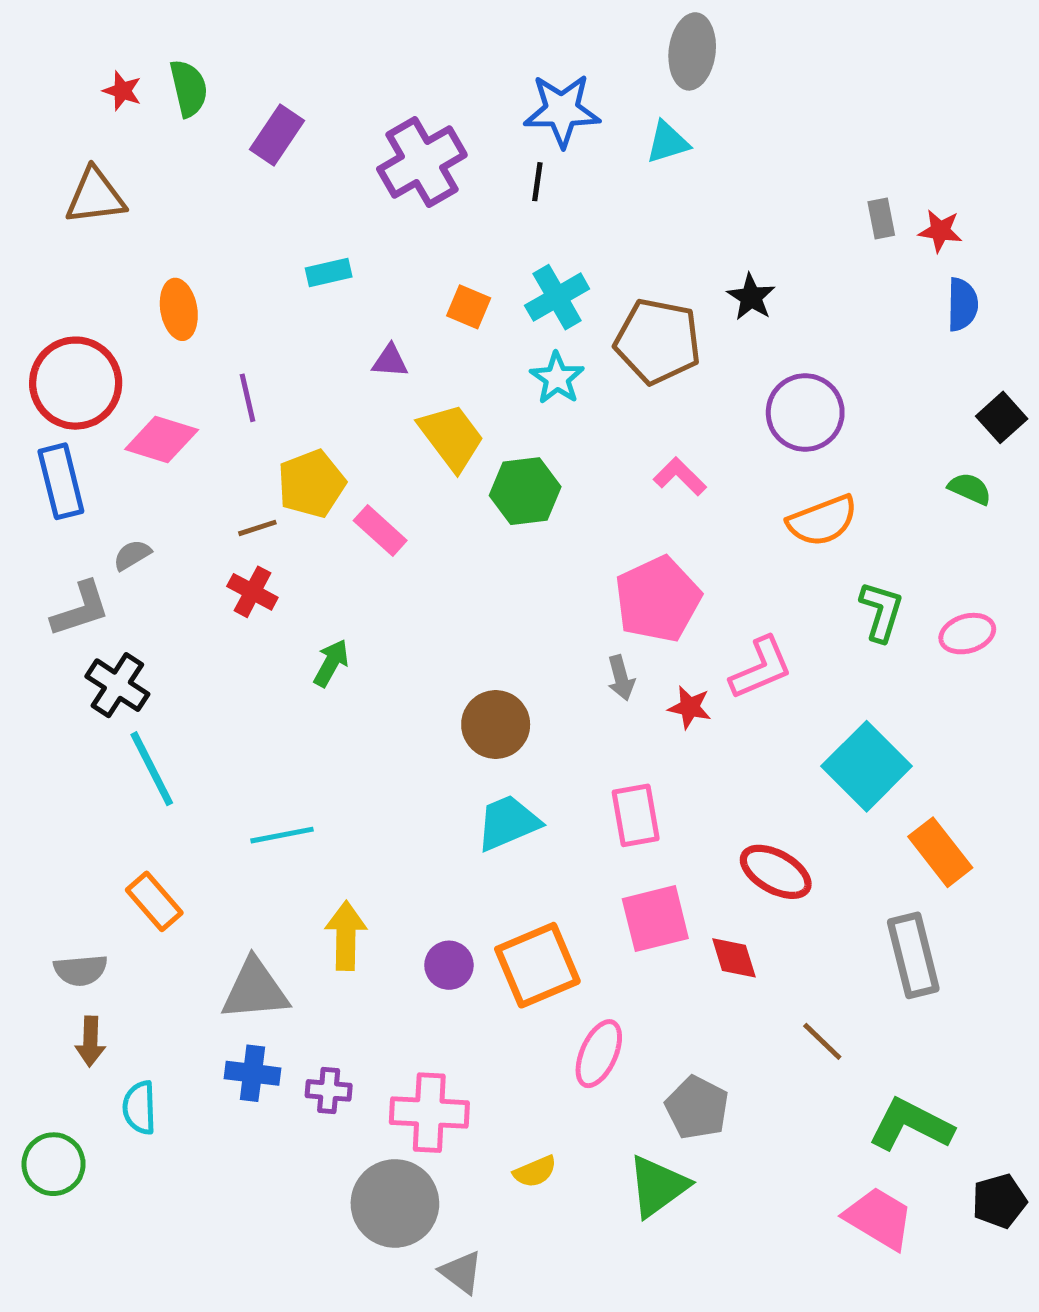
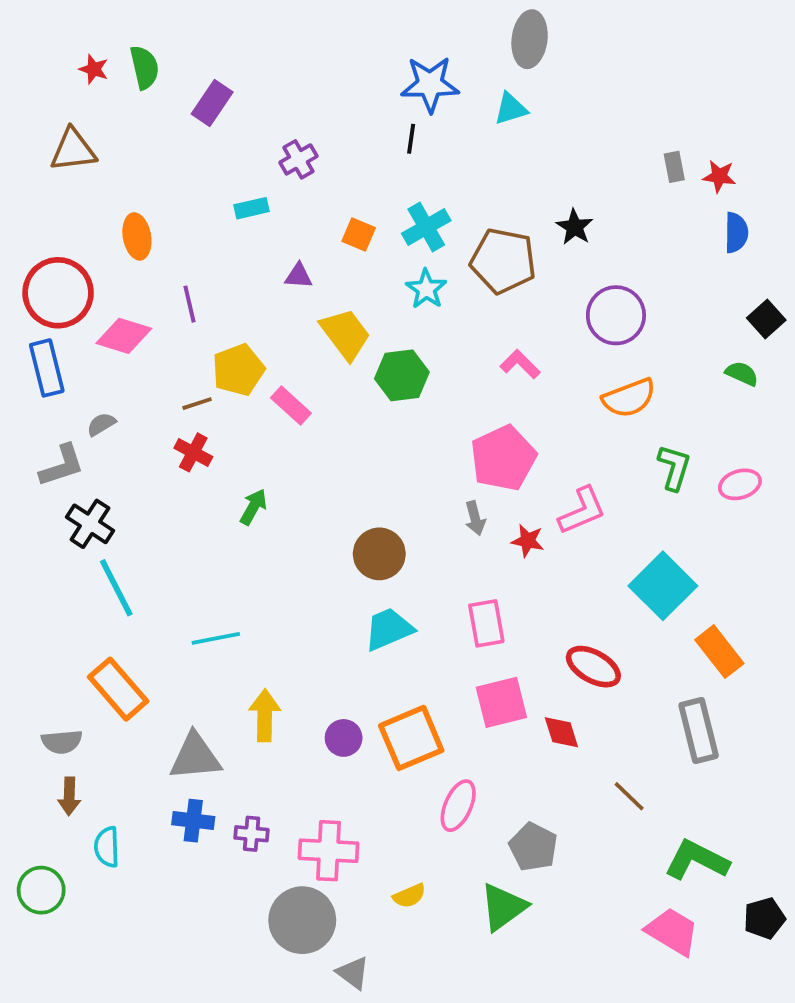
purple cross: (422, 162) -> (298, 159), moved, size x0.6
orange rectangle: (154, 901) -> (118, 689), size x1.4

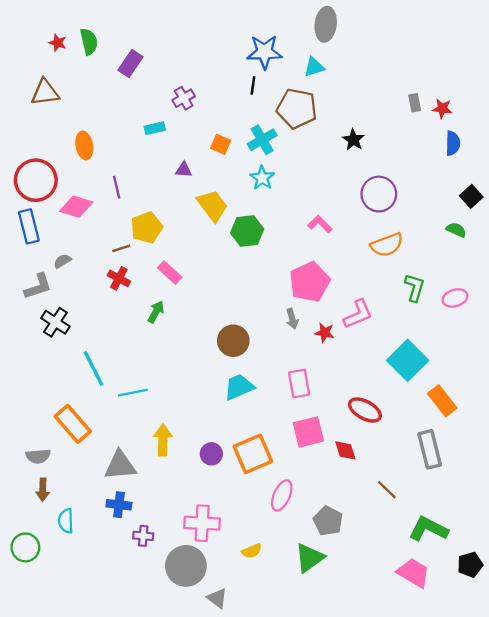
brown pentagon: (503, 261) -> (297, 109), moved
pink rectangle: (291, 405) -> (170, 273), moved
cyan line: (116, 588) -> (94, 368), moved
purple cross: (252, 834) -> (143, 536), moved

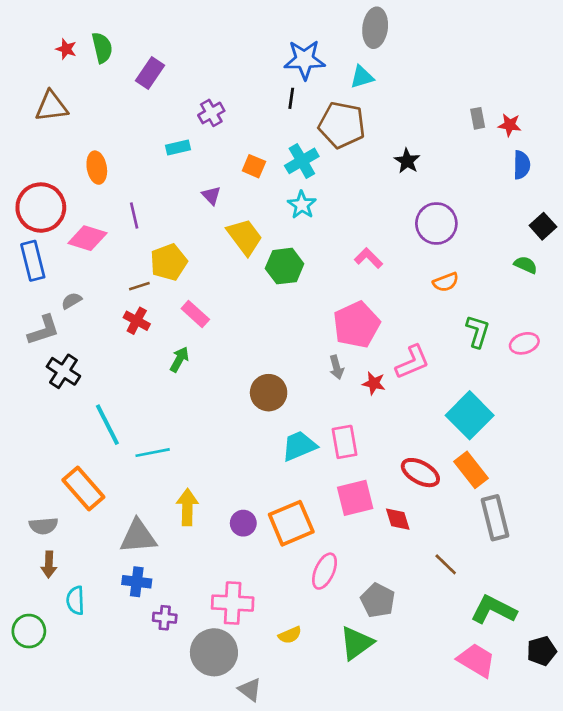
purple triangle: (184, 170) -> (211, 196), turned 42
orange semicircle: (387, 245) -> (446, 282), size x0.7
cyan trapezoid: (239, 387) -> (299, 446), moved
orange rectangle: (442, 401) -> (471, 470), moved

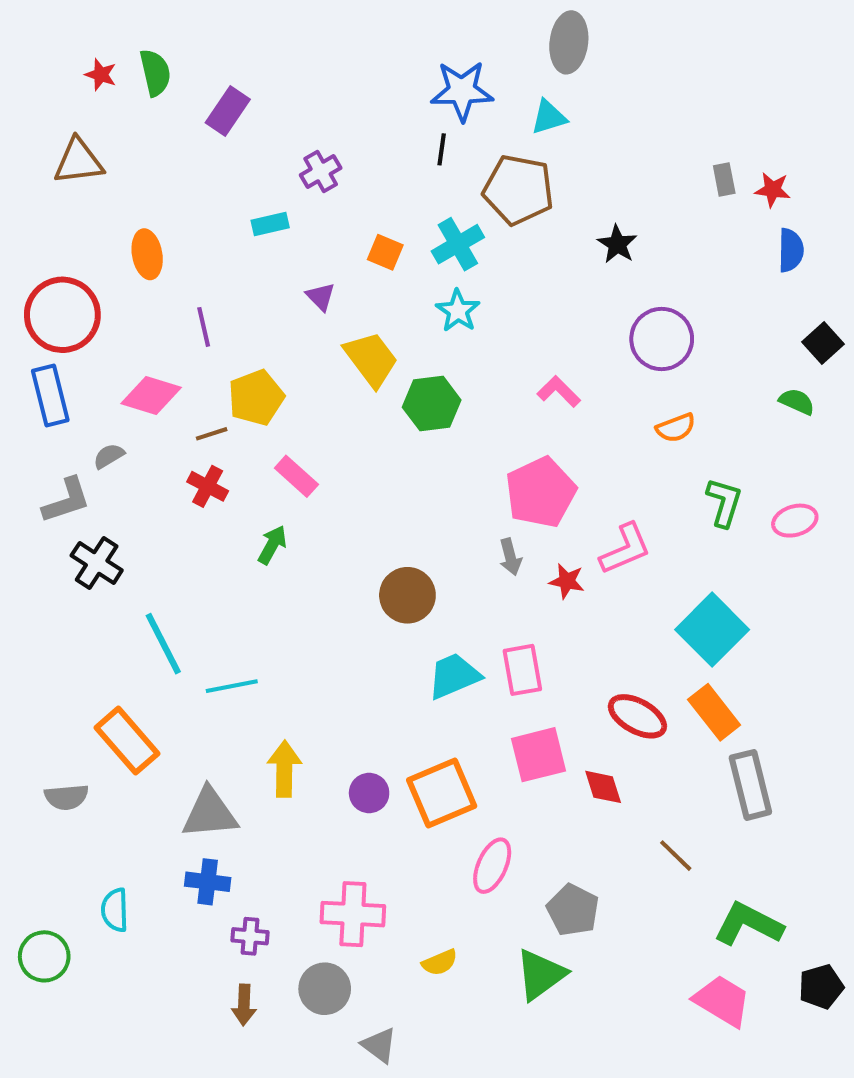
pink diamond: (87, 238) -> (151, 395), moved
brown arrow: (49, 564) -> (244, 1005), moved
gray circle: (214, 652) -> (325, 989), size x0.7

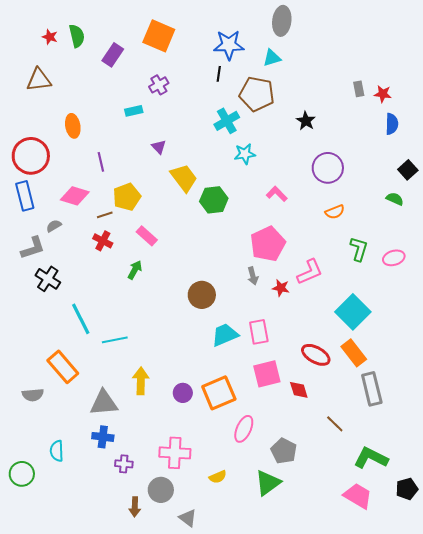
orange square: (385, 252) -> (159, 36), moved, size x1.8
cyan star: (458, 311) -> (245, 154), moved, turned 30
brown arrow: (244, 1005) -> (135, 507), moved

